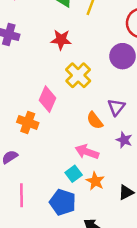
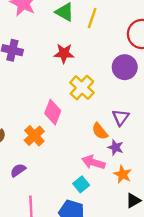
orange cross: (28, 122) -> (34, 136), turned 30
purple star: (124, 140) -> (115, 147), moved
orange star: (95, 181) -> (123, 174), moved

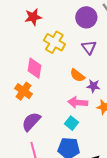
purple triangle: (121, 117) -> (89, 47), moved
purple semicircle: (18, 170) -> (31, 122), moved, size x1.5

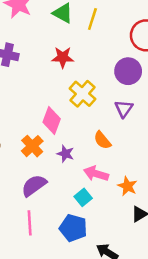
purple star: (93, 86) -> (65, 154), moved

